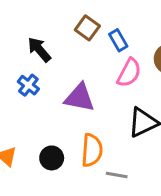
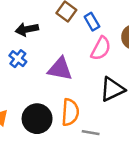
black arrow: (39, 50) -> (27, 29), turned -60
black circle: (52, 158) -> (37, 119), size x1.5

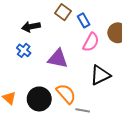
orange semicircle: (70, 112) -> (66, 94), turned -45

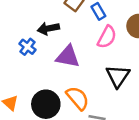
black arrow: (31, 27) -> (48, 28), moved
black triangle: (100, 75) -> (118, 76), turned -30

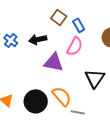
pink semicircle: (107, 37) -> (75, 46), moved
blue cross: (28, 47) -> (11, 40), moved

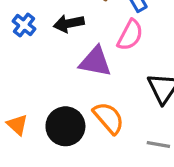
gray line: (78, 112) -> (158, 145), moved

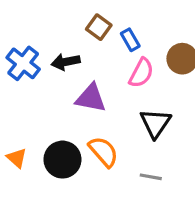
blue cross: (24, 25) -> (23, 63), size x1.5
pink semicircle: (130, 35) -> (141, 73), moved

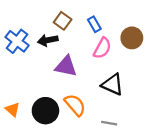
brown square: (99, 27) -> (63, 21), moved
black triangle: (155, 123) -> (113, 84), turned -40

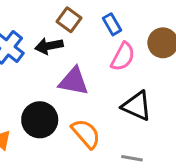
black circle: (45, 111) -> (40, 120), moved

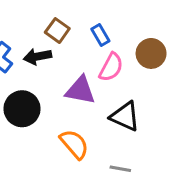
purple triangle: (74, 81) -> (80, 90), moved
black circle: (40, 120) -> (22, 109), moved

